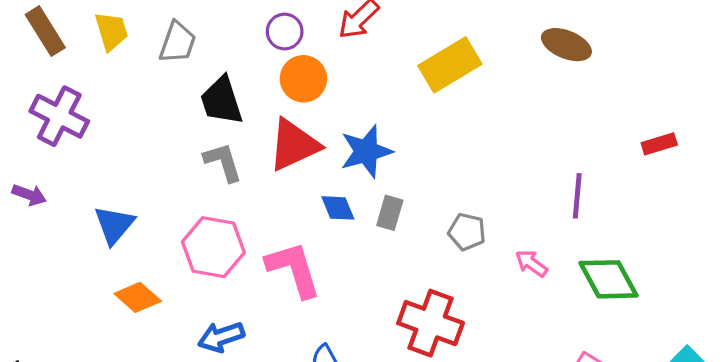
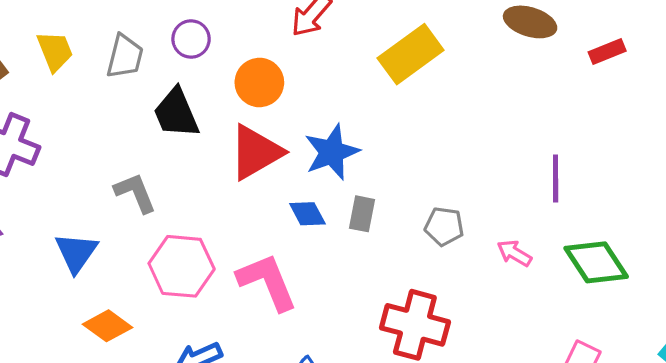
purple circle: (285, 32) -> (191, 39), moved
red rectangle: (659, 144) -> (607, 51), moved
gray L-shape: (223, 162) -> (135, 193), moved

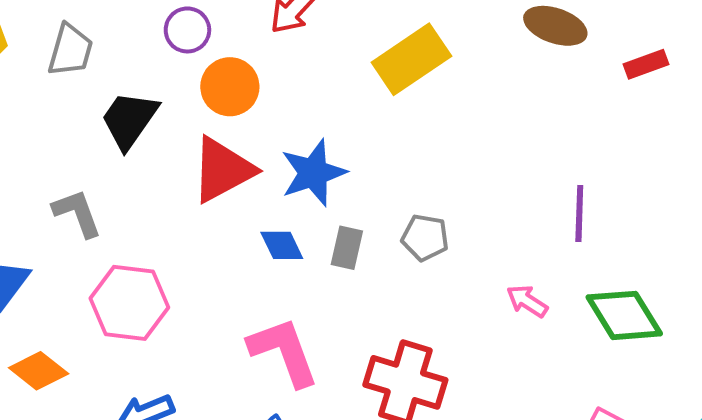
purple circle: (191, 39) -> (187, 30), moved
black trapezoid: (176, 113) -> (129, 120), turned 56
gray pentagon: (444, 226) -> (425, 238), moved
pink L-shape: (267, 282) -> (284, 352), moved

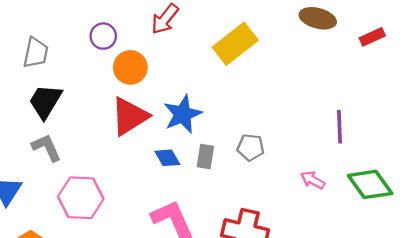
black trapezoid: (129, 120) -> (45, 101), moved

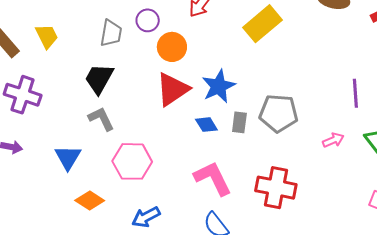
gray trapezoid: (36, 53) -> (111, 33), moved
gray pentagon: (251, 147) -> (279, 113), size x1.6
pink arrow: (313, 180) -> (333, 140), turned 130

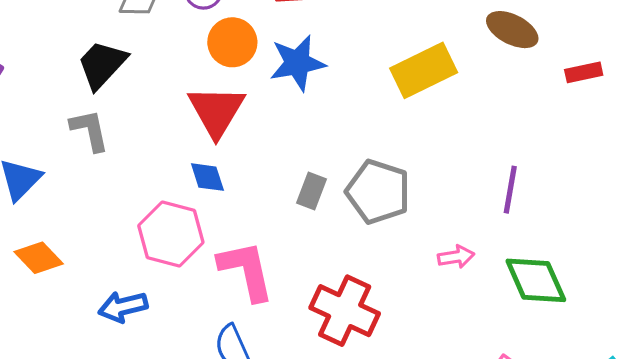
yellow rectangle: (262, 24) -> (424, 70), moved
blue star: (219, 86) -> (297, 63), moved
red triangle: (173, 89) -> (216, 111), turned -39
blue diamond: (206, 125) -> (207, 177), moved
pink hexagon: (132, 161) -> (171, 234), moved

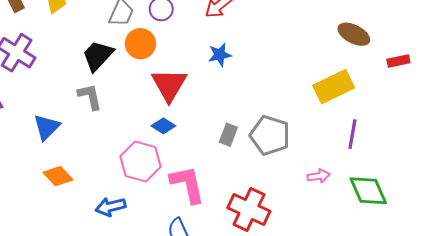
orange circle: (232, 42) -> (140, 44), moved
blue star: (297, 63) -> (220, 55), size x0.7
yellow rectangle: (424, 70) -> (334, 87), moved
blue diamond: (207, 177) -> (163, 126), turned -40

